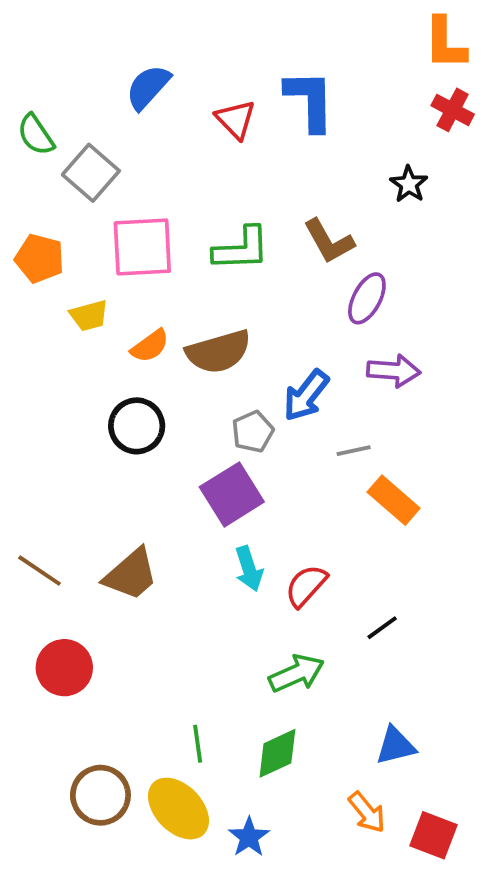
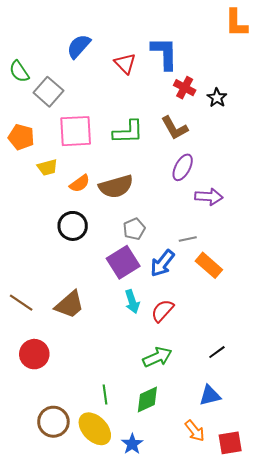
red cross: (453, 110) -> (185, 88), moved
purple ellipse: (367, 298) -> (183, 167), moved
blue arrow: (306, 395) -> (162, 263), moved
black line: (382, 628) -> (217, 352), moved
red square: (434, 835) -> (230, 443), turned -30

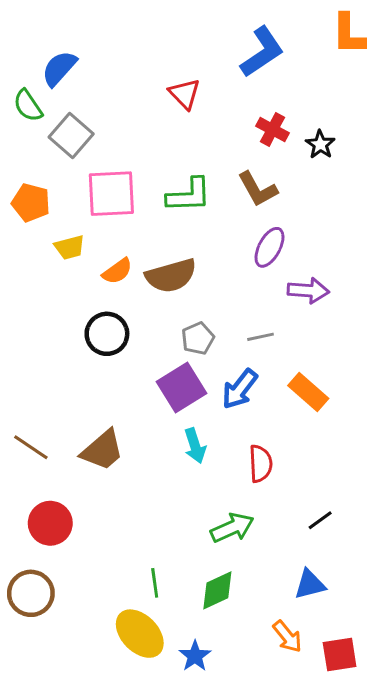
blue semicircle: (79, 46) -> (59, 68), moved
blue L-shape: (164, 53) -> (262, 52), moved, turned 57
gray line: (188, 239) -> (261, 337), moved
red semicircle: (162, 311) -> (261, 464), moved, turned 135
brown circle: (53, 422) -> (31, 593), moved

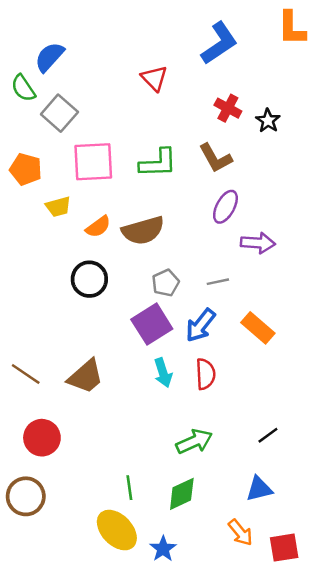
red semicircle: (261, 464) -> (205, 374), moved

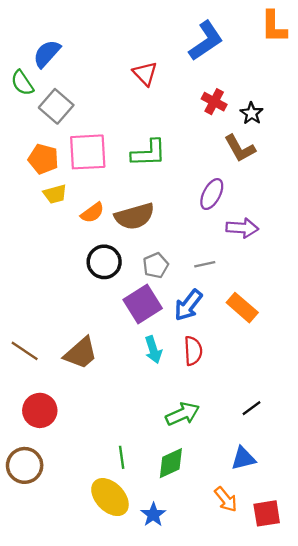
brown L-shape: (215, 158) -> (240, 148), moved
orange pentagon: (26, 169) -> (43, 159), moved
black circle: (89, 279) -> (104, 262), moved

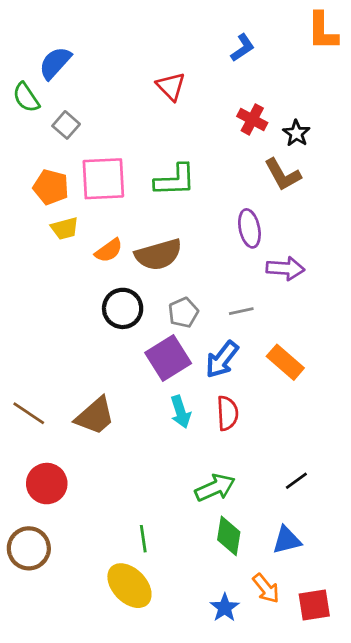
blue L-shape: (206, 41) -> (243, 48), size x0.6
gray square: (56, 106) -> (66, 125), size x0.7
purple ellipse: (212, 194) -> (249, 228), turned -40
green diamond: (171, 463) -> (229, 536), moved, turned -56
blue star: (153, 515) -> (225, 608), moved

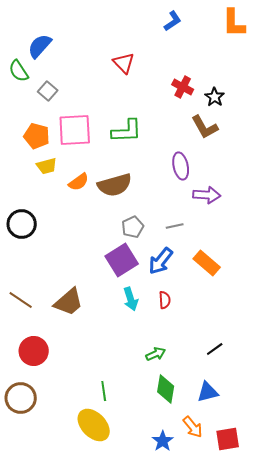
blue L-shape: (243, 48) -> (173, 21), moved
black circle: (123, 308) -> (22, 224), moved
red semicircle: (227, 413) -> (165, 300), size x0.7
green arrow: (215, 488) -> (156, 354), size x0.7

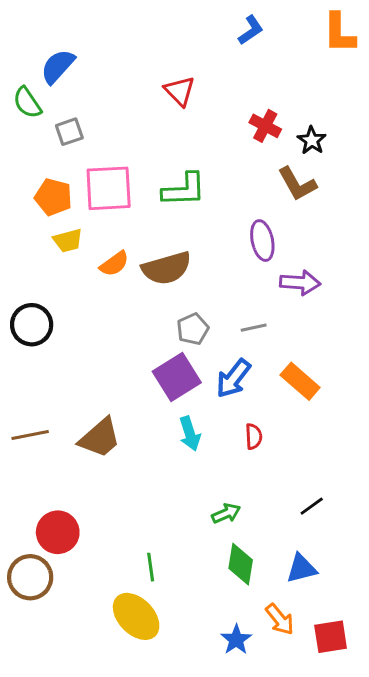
gray square: (48, 91) -> (69, 132), turned 30
brown line: (21, 300) -> (30, 435), turned -45
red semicircle: (165, 300) -> (254, 436), moved
red circle: (34, 351) -> (58, 532), moved

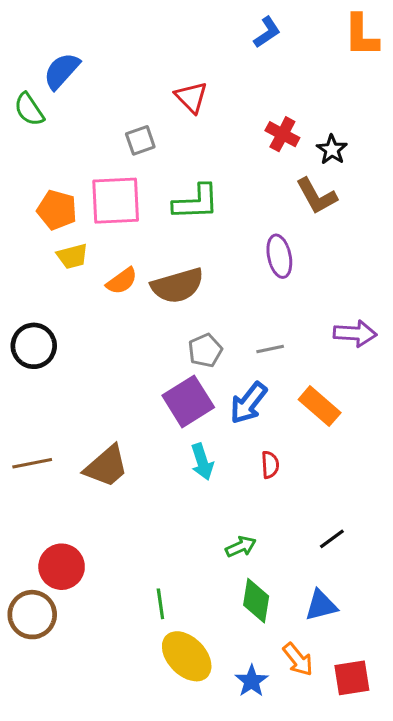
gray square: (69, 132) -> (140, 140), moved
purple arrow: (300, 283) -> (355, 333), moved
yellow ellipse: (136, 616) -> (187, 656), moved

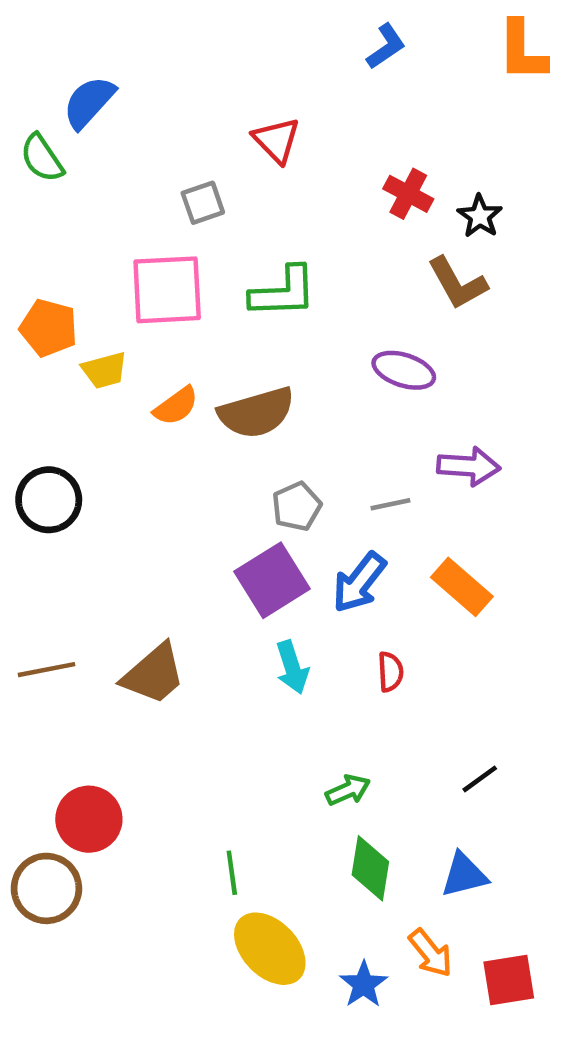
orange pentagon: (57, 210) -> (49, 328), moved
purple ellipse: (279, 256) -> (404, 370), turned -60
purple arrow: (355, 333) -> (469, 466), moved

